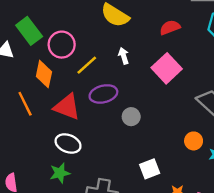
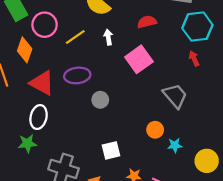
white arrow: (124, 56) -> (108, 37), moved
yellow line: (87, 65) -> (75, 37), moved
white ellipse: (68, 144) -> (39, 117), turned 75

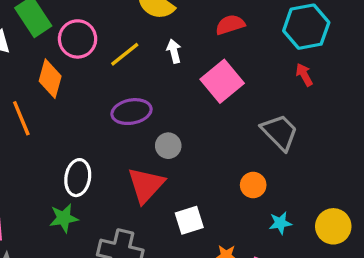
red triangle: (42, 83) -> (146, 185), moved, turned 48
cyan star: (175, 145) -> (280, 223), moved

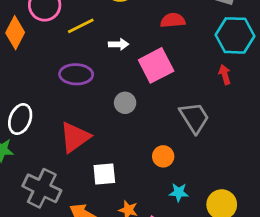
white arrow: (174, 51) -> (119, 44), moved, turned 90
gray circle: (168, 146) -> (125, 103), moved

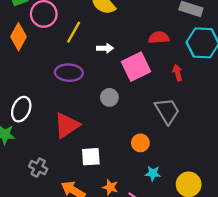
red semicircle: (173, 20) -> (159, 38), moved
yellow line: (81, 26) -> (74, 32), turned -35
red arrow: (225, 75) -> (177, 73), moved
gray cross: (42, 188) -> (38, 168), size x0.6

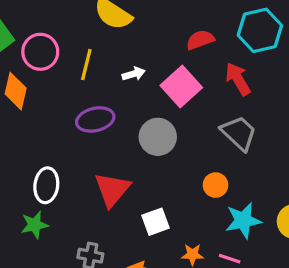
red arrow: (177, 73) -> (238, 79), size x1.5
gray circle: (109, 97) -> (158, 137), size x1.5
cyan star: (153, 173) -> (243, 220), size x1.6

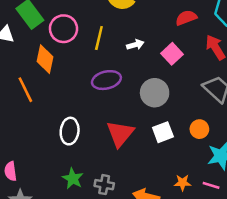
pink square: (181, 86) -> (172, 54), size x0.7
white square: (156, 222) -> (163, 132), moved
green star: (35, 225) -> (73, 179), moved, turned -30

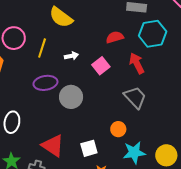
gray circle: (155, 93) -> (71, 97), moved
white square: (163, 132) -> (89, 148), moved
red triangle: (120, 134) -> (53, 146), moved, turned -40

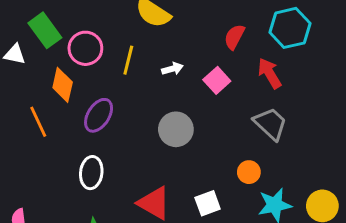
red semicircle: (115, 37) -> (234, 37), turned -42
purple ellipse: (45, 83) -> (99, 115), moved, turned -45

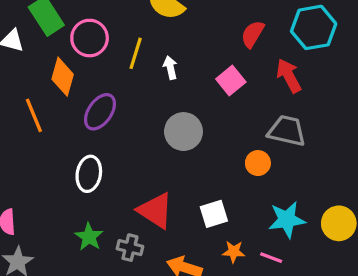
white arrow: (172, 69) -> (170, 68), moved, turned -90
gray trapezoid: (270, 124) -> (287, 131), turned -33
orange circle: (249, 172) -> (258, 163), moved

